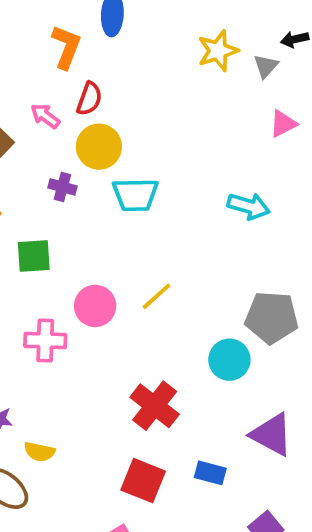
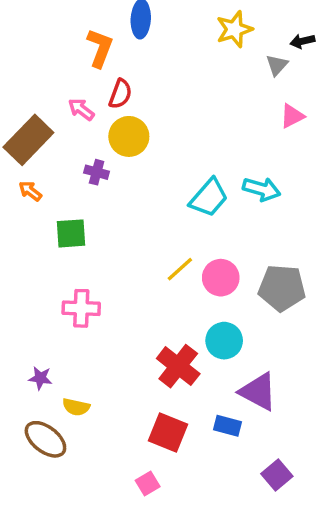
yellow star: (218, 51) -> (234, 29), moved
cyan trapezoid: (135, 195) -> (209, 198), moved, turned -48
pink circle: (95, 306) -> (221, 278), moved
cyan circle: (229, 360) -> (224, 341), moved
purple triangle: (272, 434) -> (258, 392), moved

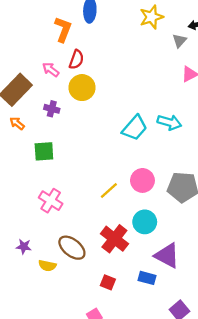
purple cross: (97, 172) -> (52, 109), moved
yellow line: (180, 269) -> (109, 191), moved
pink cross: (81, 308) -> (51, 201), turned 30
red square: (168, 432) -> (108, 282), size x0.6
brown ellipse: (45, 439) -> (72, 248), moved

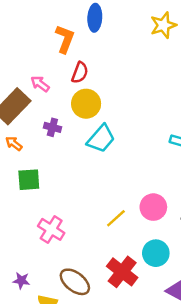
pink arrow: (51, 70) -> (40, 84), moved
cyan trapezoid: (135, 128) -> (101, 139), moved
green square: (44, 151) -> (29, 180), moved

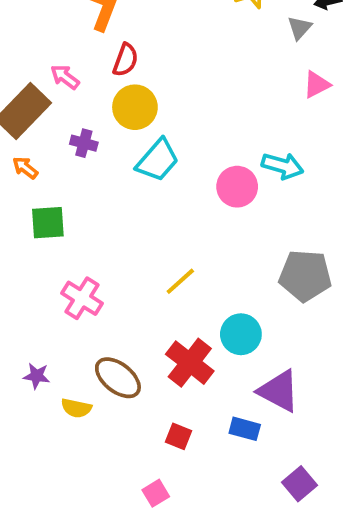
pink circle: (153, 207) -> (237, 187), moved

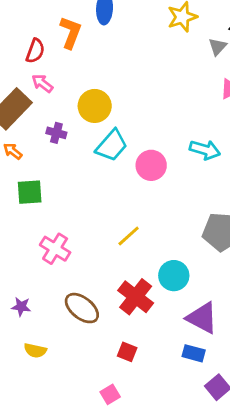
red semicircle: (125, 60) -> (35, 51), moved
pink circle: (237, 187) -> (151, 165), moved
yellow semicircle: (76, 408) -> (35, 350), moved
blue rectangle: (245, 429) -> (194, 353), moved

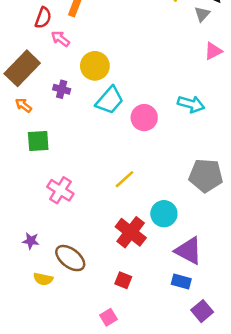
pink arrow: (42, 83) -> (60, 39), moved
brown ellipse: (82, 308) -> (70, 258), moved

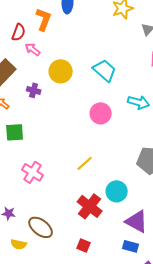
cyan trapezoid: (110, 100) -> (105, 70), moved, turned -90

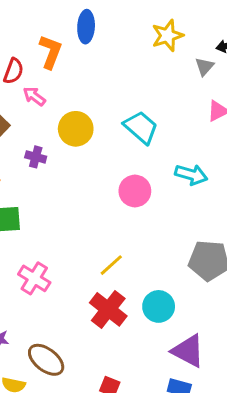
red cross: (90, 206) -> (108, 309), moved

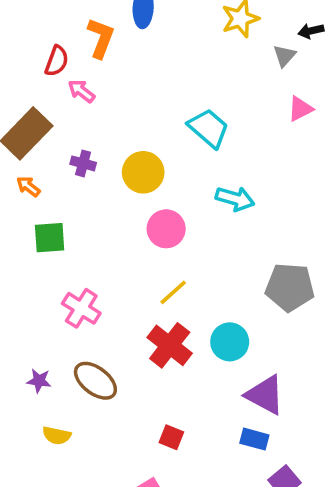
yellow circle: (76, 129) -> (143, 172), moved
cyan arrow: (191, 175) -> (235, 199), moved
pink circle: (135, 191) -> (166, 229), moved
brown ellipse: (46, 360) -> (95, 381), moved

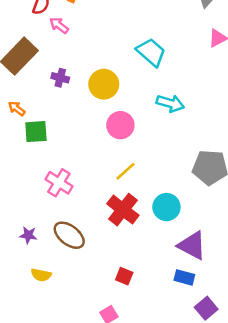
orange arrow: (28, 186) -> (17, 109), moved

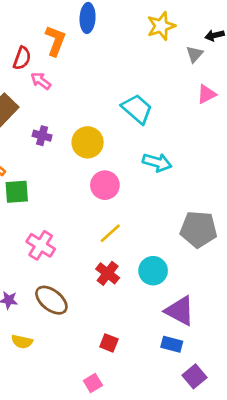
red cross: (123, 210) -> (108, 273), size x0.7

